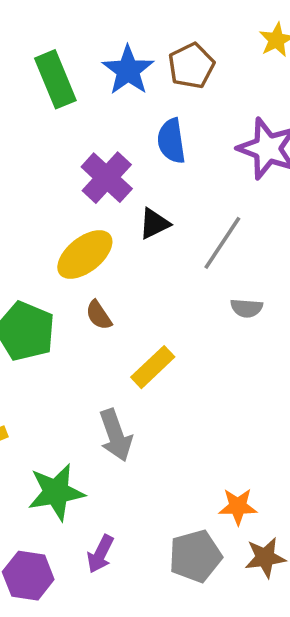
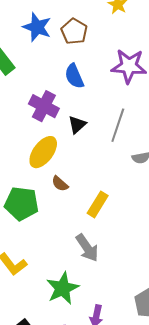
blue star: (128, 70) -> (37, 27), moved

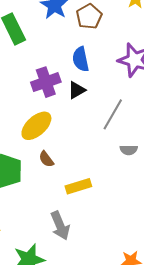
purple cross: (44, 106) -> (46, 82), turned 32
black triangle: (77, 125) -> (77, 90), moved
yellow rectangle: (98, 204) -> (78, 186), turned 30

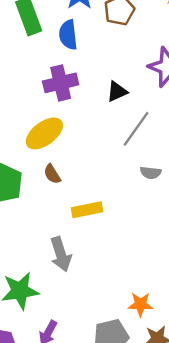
blue semicircle: (81, 59) -> (68, 35), moved
black triangle: (77, 90) -> (117, 92), moved

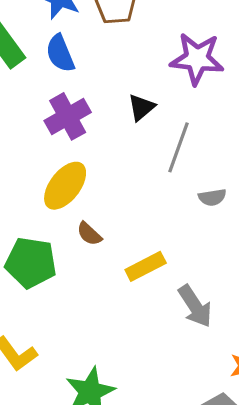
gray arrow: (61, 254) -> (195, 306), moved

